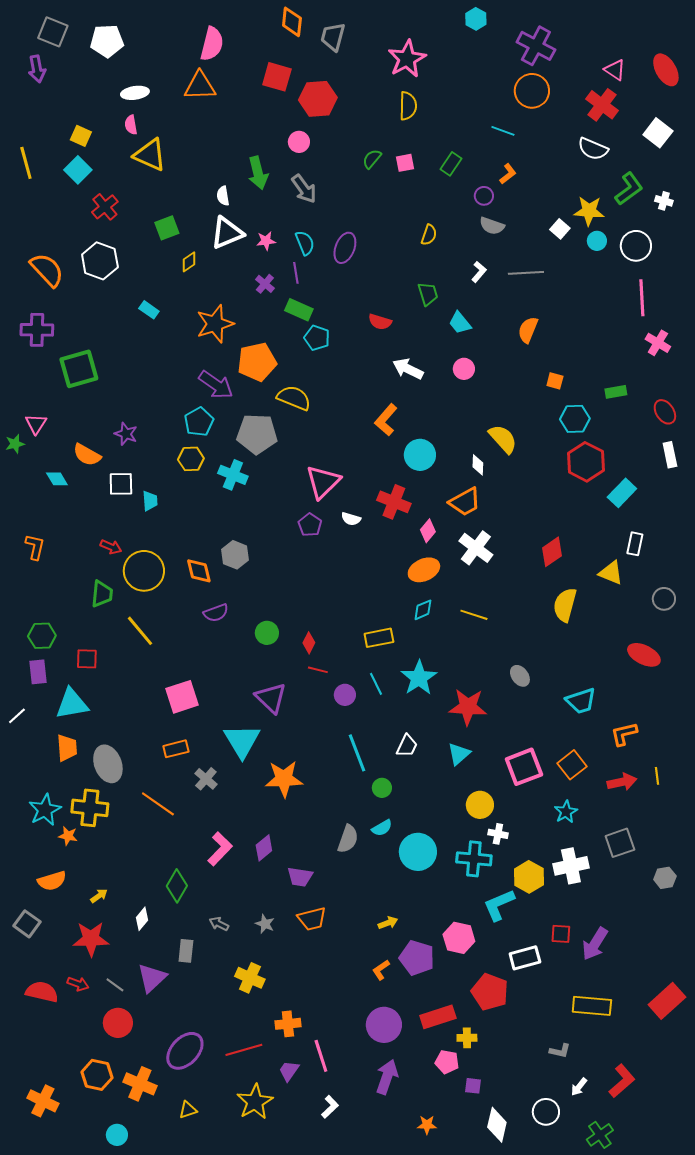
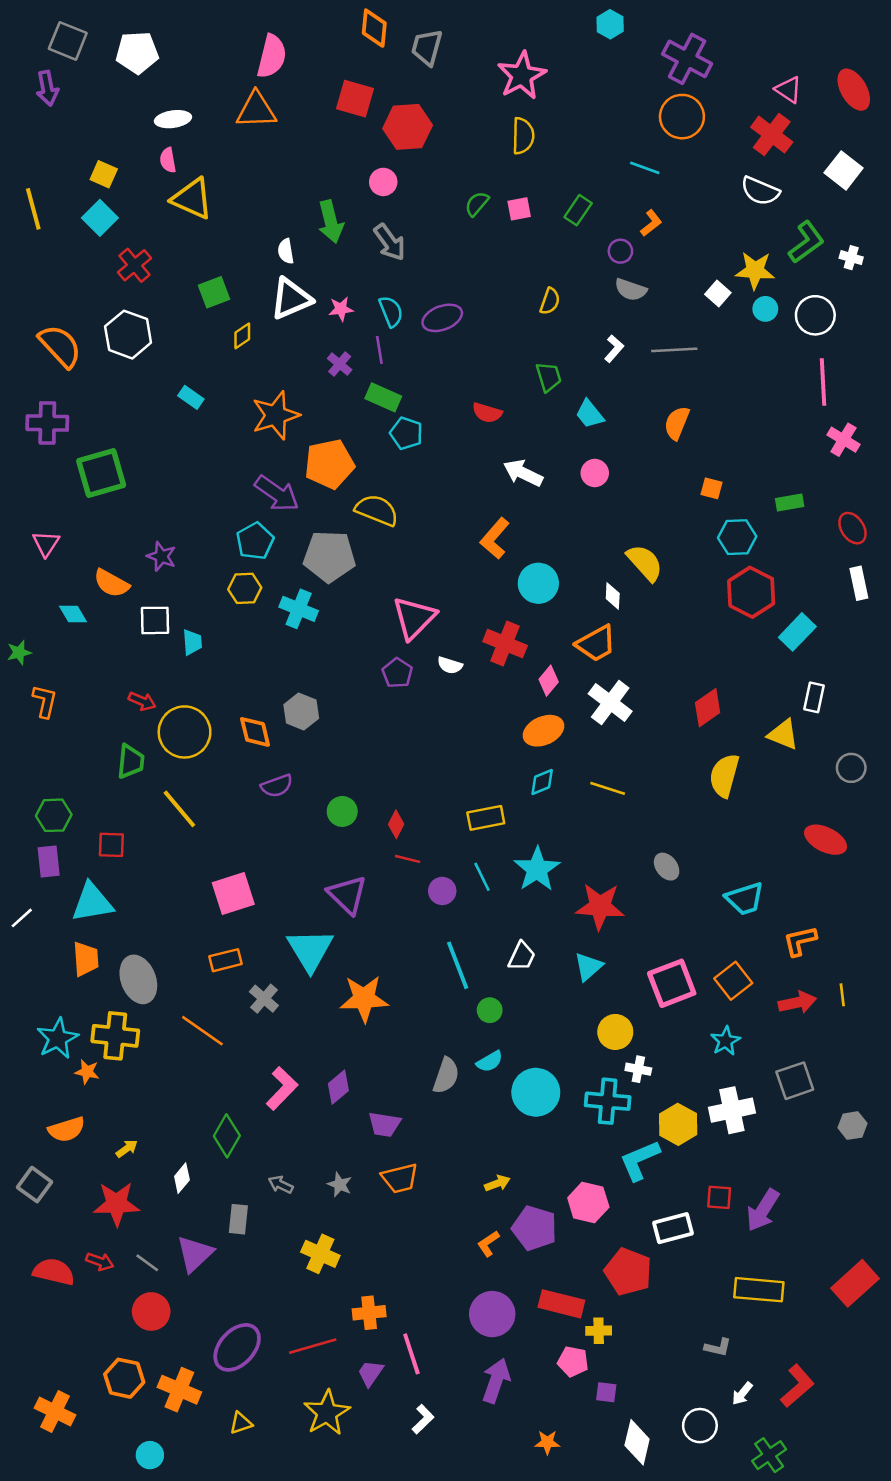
purple ellipse: (345, 248) -> (442, 318), turned 48
green star: (15, 444) -> (19, 652), moved
red rectangle: (438, 1017) -> (561, 1304), turned 32

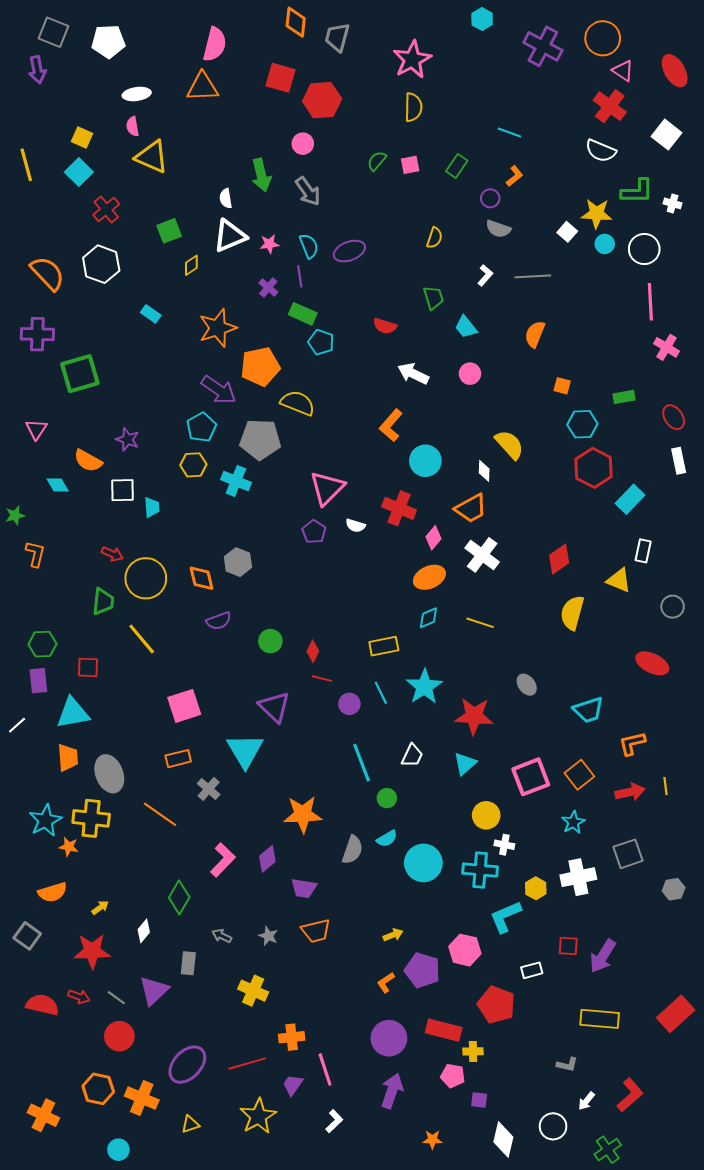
orange circle: (682, 117) -> (603, 38), moved
green L-shape: (806, 242) -> (637, 191), turned 36
orange star: (364, 999) -> (303, 814), moved
yellow hexagon: (678, 1124) -> (536, 888), size x0.7
white rectangle: (673, 1228) -> (532, 970), size x0.7

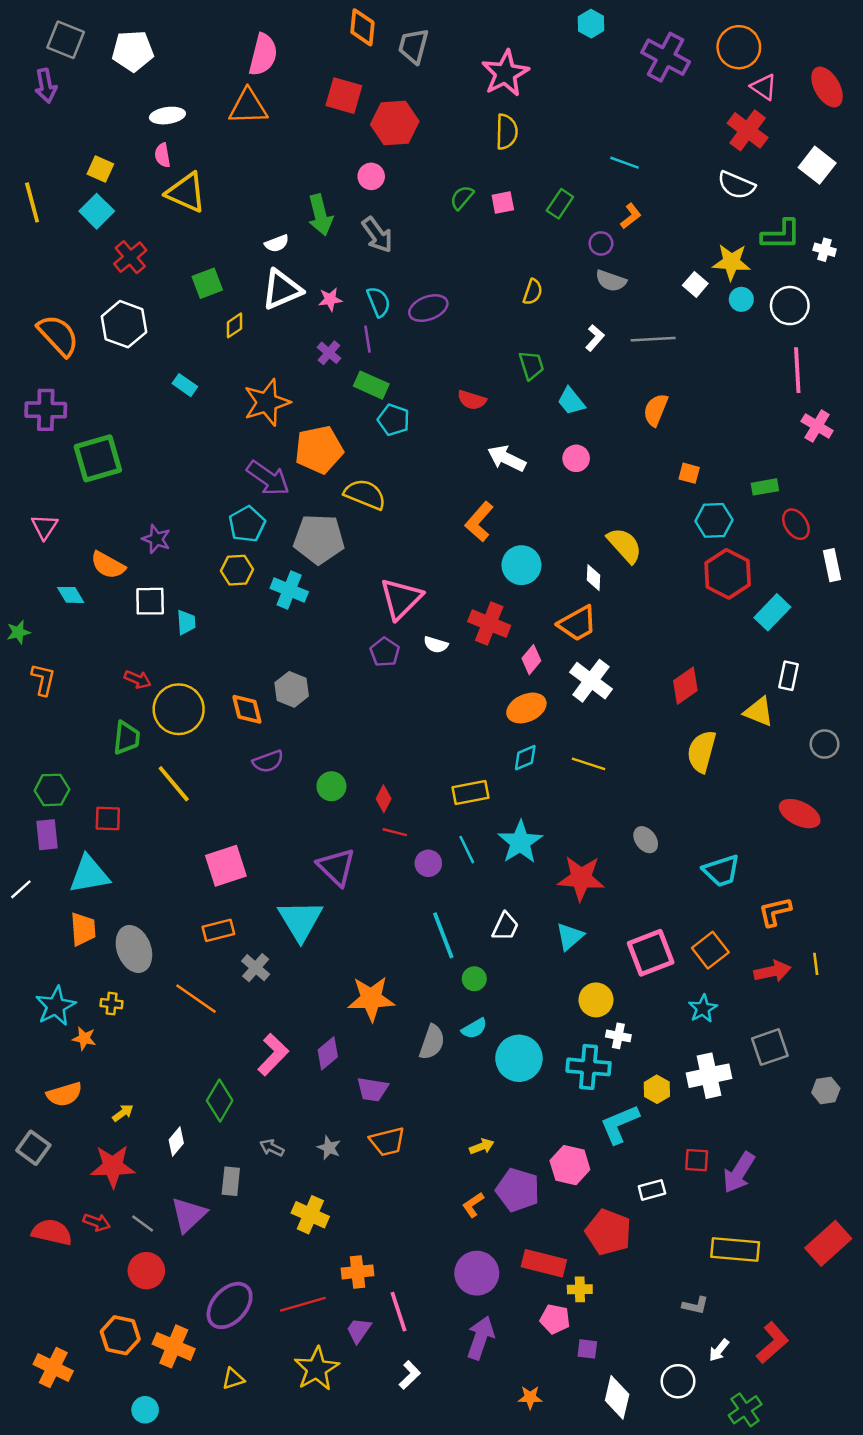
white semicircle: (226, 198) -> (277, 243), turned -102
red ellipse: (674, 417) -> (796, 524), moved
yellow cross: (91, 818) -> (112, 1004), size x0.5

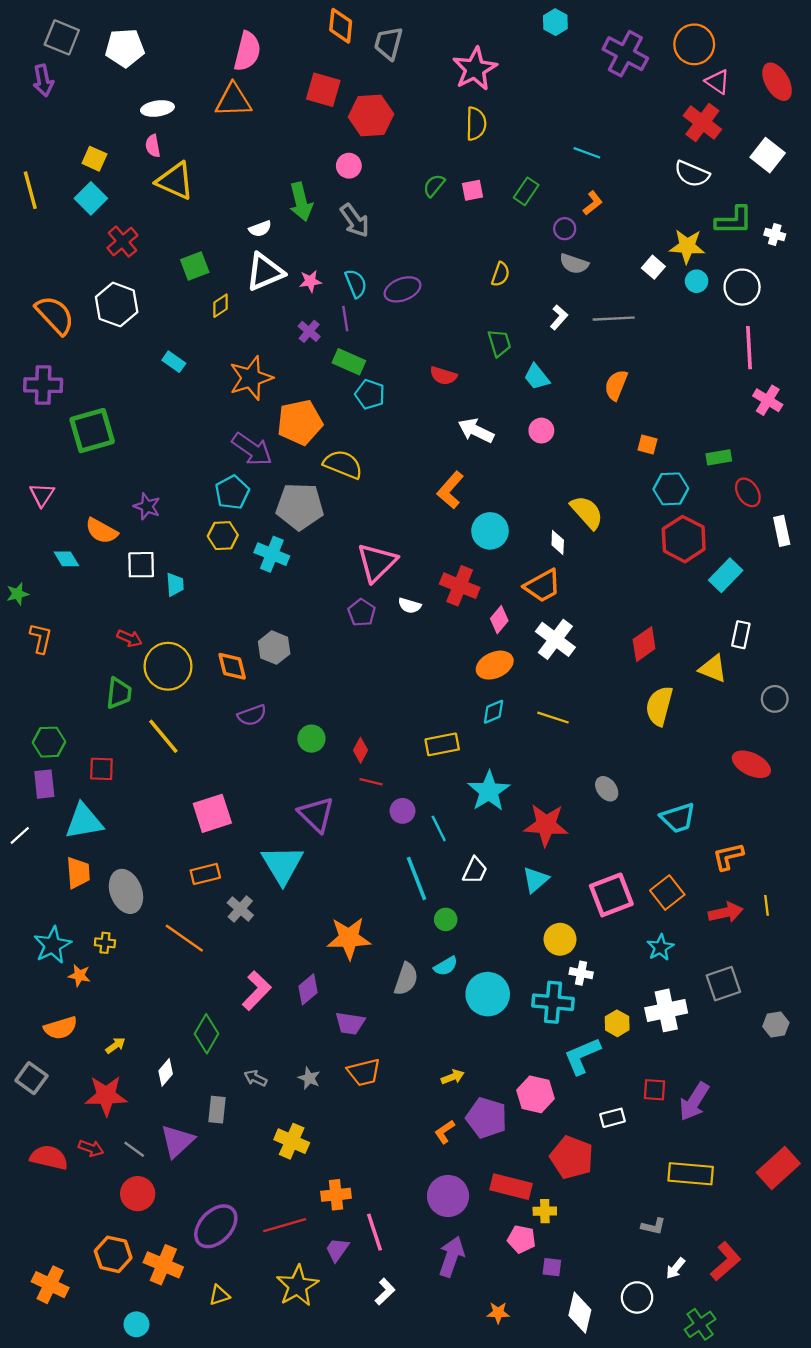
cyan line: (467, 850) -> (439, 828), moved

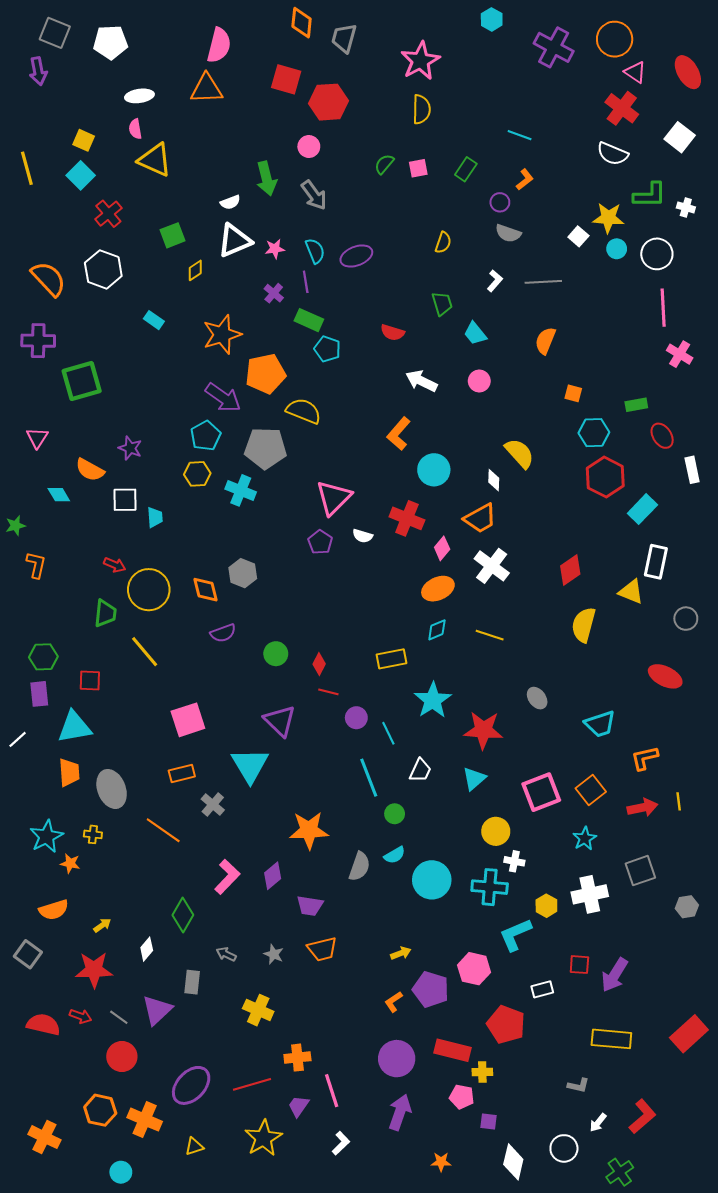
white rectangle: (741, 635) -> (656, 562), size x1.4

